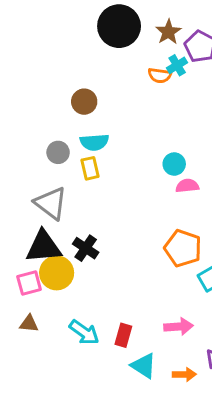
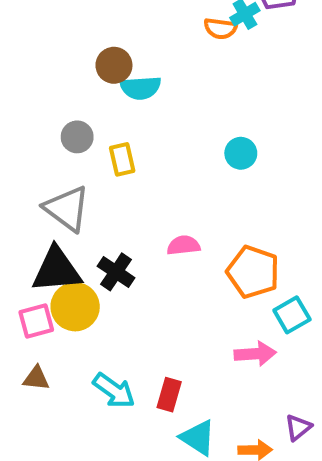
cyan semicircle: (94, 142) -> (141, 88), moved
pink semicircle: (187, 186) -> (184, 245), moved
pink arrow: (179, 327) -> (255, 354), moved

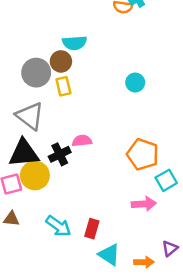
brown circle: (114, 65) -> (61, 61), moved
gray circle: (77, 137) -> (36, 73), size x1.5
pink semicircle: (184, 245) -> (82, 141), moved
black cross: (116, 272) -> (60, 154), turned 30

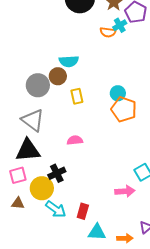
yellow rectangle: (63, 86) -> (77, 96), moved
black cross: (60, 154) -> (57, 173), moved
orange pentagon: (143, 154) -> (124, 109), moved
yellow circle: (35, 175) -> (42, 188), moved
cyan triangle: (109, 255) -> (97, 232), turned -30

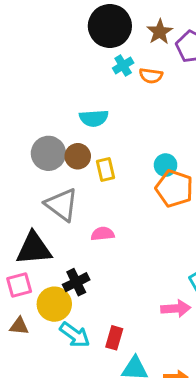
cyan cross: (120, 25) -> (123, 66), moved
brown circle: (58, 76) -> (78, 156), moved
gray triangle: (33, 120) -> (62, 205), moved

